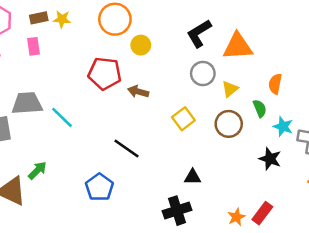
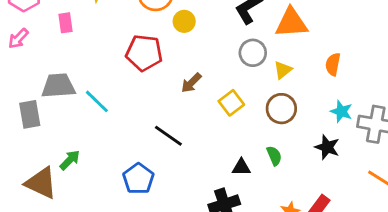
brown arrow: (138, 92) -> (191, 83), moved, turned -60
green semicircle: (260, 108) -> (274, 156), moved

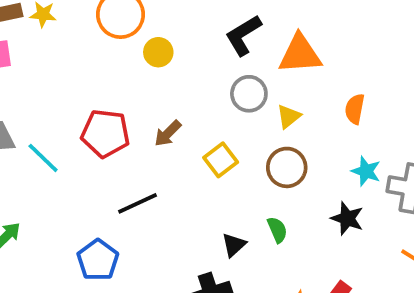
red pentagon: (144, 53) -> (105, 133), moved
black line: (168, 136) -> (138, 203), turned -60
black triangle: (241, 167) -> (234, 245), turned -42

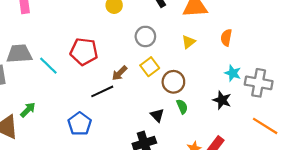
gray circle: (249, 94) -> (145, 36), moved
brown arrow: (168, 133) -> (120, 73), moved
brown circle: (287, 167) -> (173, 82), moved
black triangle: (234, 245) -> (157, 115), turned -32

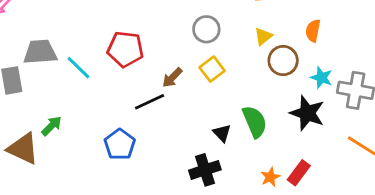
brown circle: (173, 82) -> (283, 61), moved
black star: (222, 100) -> (307, 113), size x1.4
green semicircle: (182, 107) -> (255, 122), size x1.6

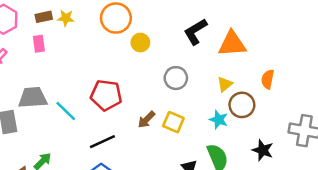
yellow square: (212, 69) -> (173, 122), moved, turned -30
cyan star: (321, 78) -> (219, 120), moved
black line: (150, 102) -> (102, 142), moved
black star: (307, 113) -> (263, 150), size x0.7

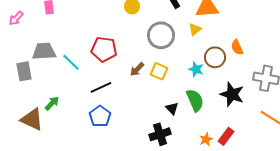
gray circle: (176, 78) -> (161, 35), size x1.4
orange semicircle: (268, 79) -> (237, 47), moved, turned -35
yellow triangle: (225, 84) -> (195, 29), moved
black star: (263, 150) -> (232, 94), size x1.4

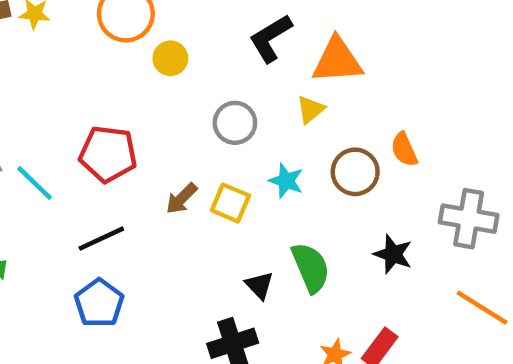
gray circle: (161, 35) -> (235, 123), size x0.7
cyan star: (196, 69) -> (286, 181), moved
black star: (232, 94) -> (393, 254), size x0.7

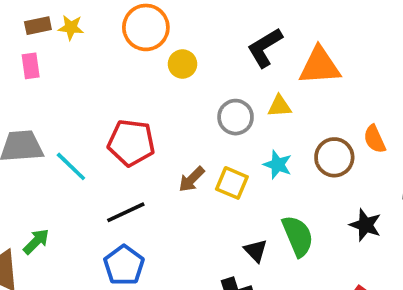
yellow triangle: (311, 109) -> (279, 106), moved, turned 35

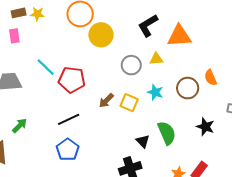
yellow circle: (182, 64) -> (101, 35), size x1.5
cyan line: (71, 166) -> (46, 67), moved
green arrow: (36, 241) -> (20, 126), moved

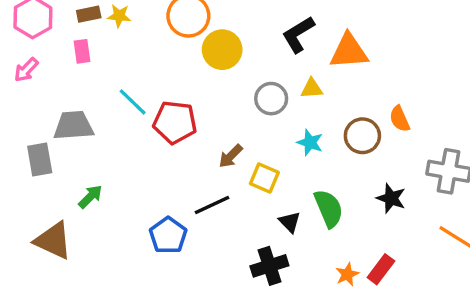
yellow square: (129, 103) -> (264, 178), moved
black line: (69, 119) -> (212, 205), moved

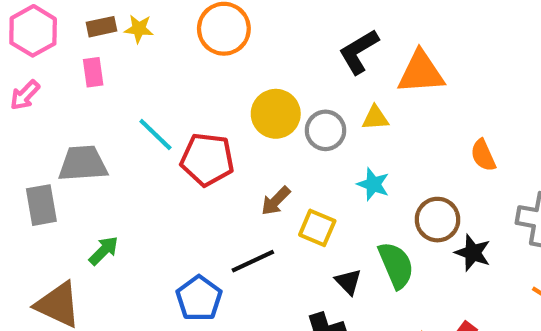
yellow circle: (222, 50) -> (276, 114), moved
brown circle: (362, 136) -> (437, 220), moved

